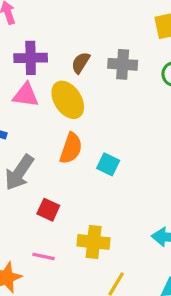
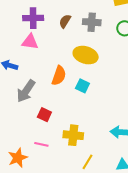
yellow ellipse: (68, 100) -> (86, 55), moved, turned -40

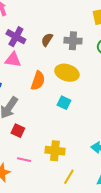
purple cross: (33, 18) -> (16, 37), turned 30
orange semicircle: (59, 76) -> (38, 81), moved
red square: (44, 115) -> (18, 131), moved

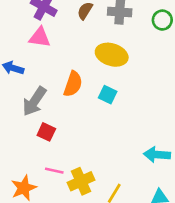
orange semicircle: (38, 81) -> (73, 84), moved
yellow cross: (55, 151) -> (81, 181), moved, turned -30

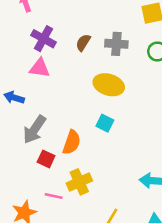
orange semicircle: (73, 84) -> (72, 142), moved
yellow cross: (81, 181) -> (79, 182), moved

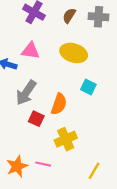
pink triangle: (40, 68) -> (31, 51), moved
yellow ellipse: (109, 85) -> (74, 53), moved
pink line: (54, 196) -> (43, 164), moved

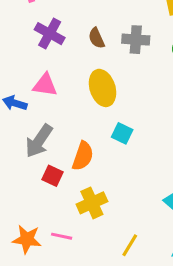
brown semicircle: (69, 16) -> (96, 38), turned -56
yellow ellipse: (74, 53) -> (103, 88), turned 55
orange star: (17, 166) -> (27, 239), turned 30

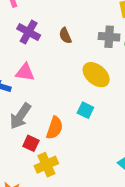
gray cross: (136, 40) -> (109, 37), moved
yellow ellipse: (103, 88) -> (96, 75), moved, turned -32
yellow cross: (92, 203) -> (46, 165), moved

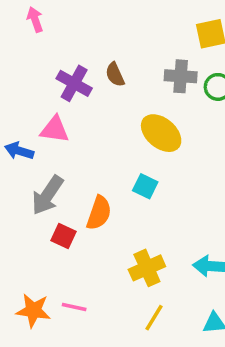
purple cross: (29, 32) -> (74, 83), moved
yellow cross: (46, 165) -> (147, 268), moved

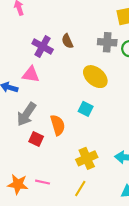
orange semicircle: (99, 213) -> (58, 125), turned -36
yellow line: (154, 318) -> (80, 189), moved

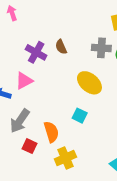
pink triangle: (31, 74) -> (24, 81), turned -36
yellow cross: (87, 158) -> (65, 158), moved

